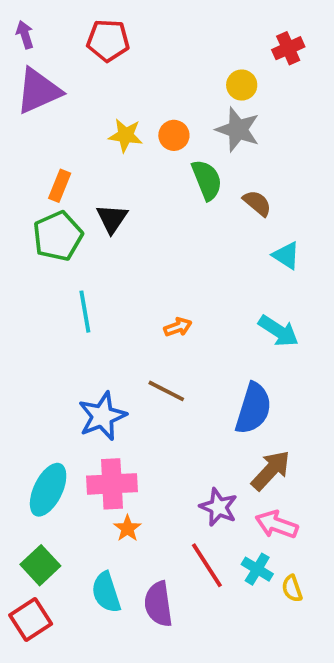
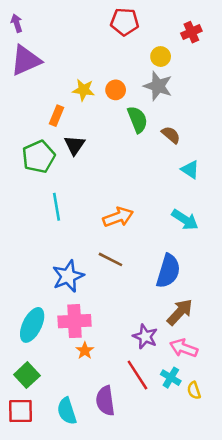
red pentagon: (108, 40) -> (125, 22), moved
orange rectangle: (60, 186) -> (57, 116), moved
orange arrow: (178, 327) -> (118, 217), size x1.6
cyan semicircle: (106, 592) -> (67, 411), moved
red square: (31, 619) -> (21, 411), turned 32

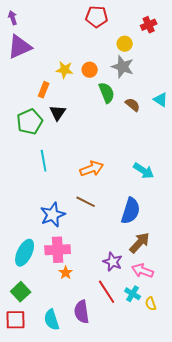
cyan triangle: (190, 170) -> (161, 100), moved

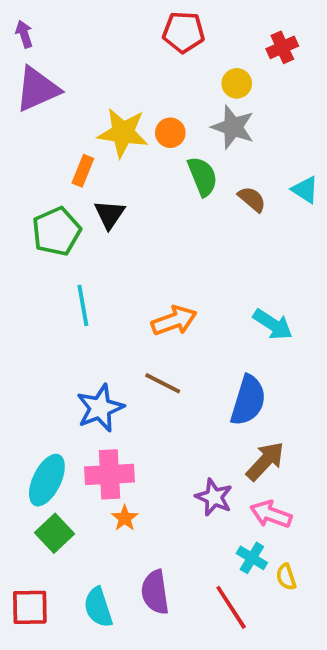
yellow star: (65, 70) -> (123, 133), size x1.5
green square: (21, 292) -> (55, 533), moved
red line: (107, 292) -> (231, 607), moved

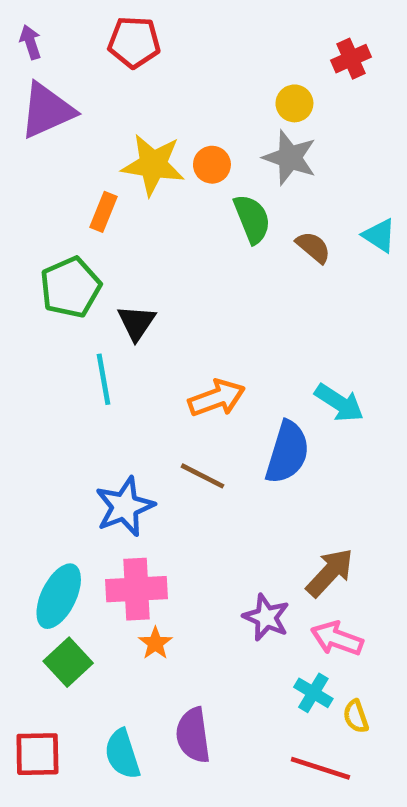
red pentagon: (184, 32) -> (134, 42), moved
black triangle: (110, 214) -> (136, 323), moved
blue semicircle: (248, 400) -> (287, 452), moved
red line: (231, 607) -> (320, 768), moved, turned -39

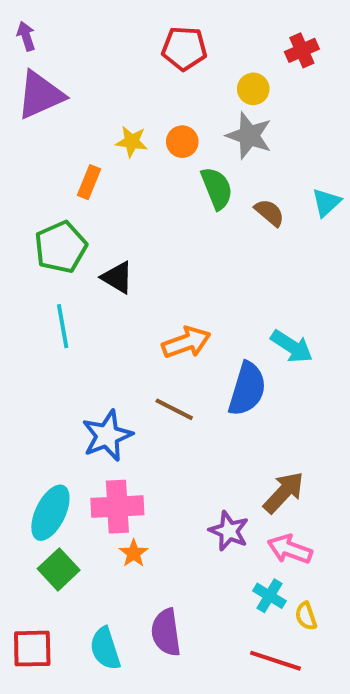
red pentagon: (134, 42) -> (184, 48), moved
yellow star: (153, 165) -> (132, 142), size x0.6
cyan triangle: (379, 235) -> (326, 202), turned 44
black triangle: (136, 323) -> (117, 277), turned -33
cyan line: (103, 379) -> (63, 326), moved

